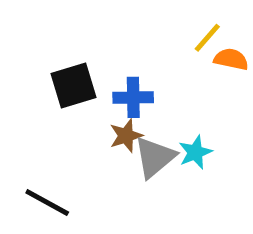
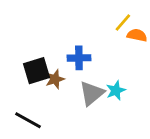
black square: (73, 85) -> (37, 71), moved
brown star: (126, 136) -> (55, 79), moved

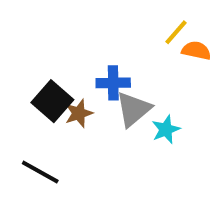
black square: (37, 71) -> (52, 101), turned -32
gray triangle: (92, 93) -> (133, 109), moved

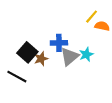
cyan star: (166, 129) -> (86, 54), moved
black line: (40, 172) -> (17, 77), moved

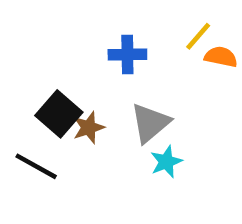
blue cross: (59, 43) -> (127, 54), moved
cyan star: (86, 54) -> (166, 162), moved

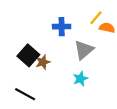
gray triangle: (150, 123) -> (84, 50), moved
black line: (36, 166) -> (25, 94), moved

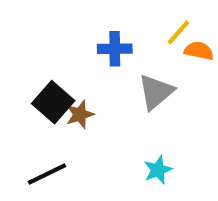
cyan star: (80, 79) -> (158, 170), moved
black line: (25, 94) -> (47, 174), turned -55

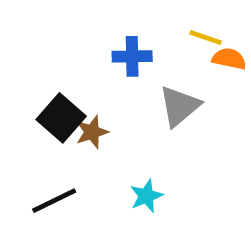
yellow line: (178, 32) -> (205, 37), turned 68
cyan star: (158, 170) -> (146, 196), moved

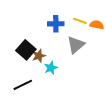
yellow line: (205, 37) -> (80, 21), moved
cyan star: (146, 196) -> (51, 68), moved

